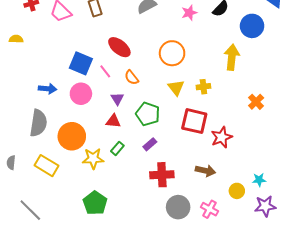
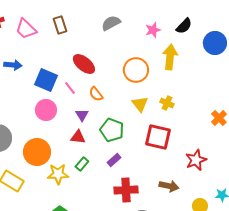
yellow arrow: (232, 57) -> (170, 57), moved
yellow cross: (203, 87) -> (167, 103), turned 32
blue arrow: (48, 89) -> (13, 65), moved
red star: (222, 137) -> (196, 160), moved

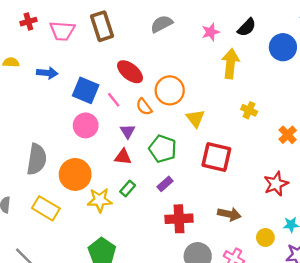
brown rectangle: (60, 25) -> (102, 26), size x1.4
pink trapezoid: (26, 29) -> (62, 31), turned -40
orange circle: (136, 70) -> (170, 90), moved
yellow cross: (167, 103) -> (249, 110), moved
red star: (196, 160) -> (276, 184), moved

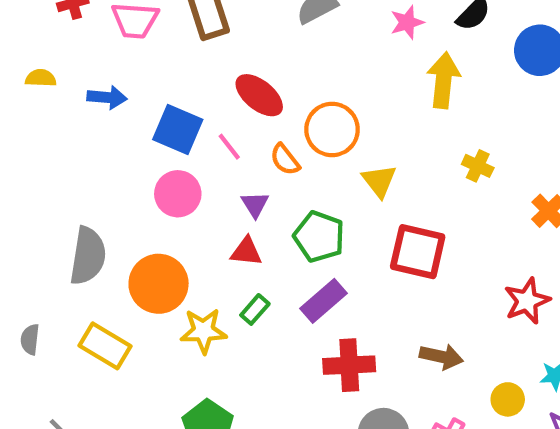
purple rectangle: (165, 184) -> (323, 301), size x1.5

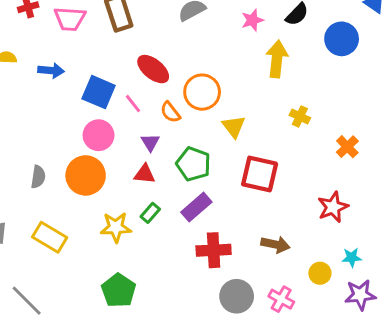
gray semicircle: (88, 256) -> (38, 177), size x0.6
orange circle: (159, 284) -> (86, 175), moved

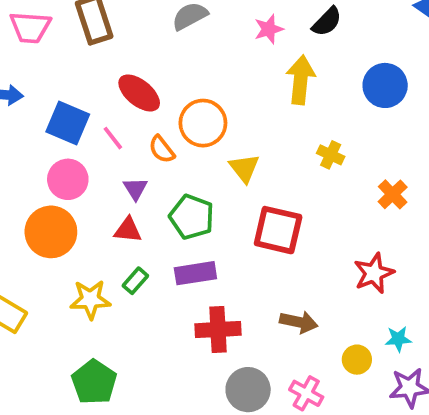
blue circle: (342, 39) -> (385, 85), moved
purple rectangle: (196, 207) -> (195, 273), turned 32

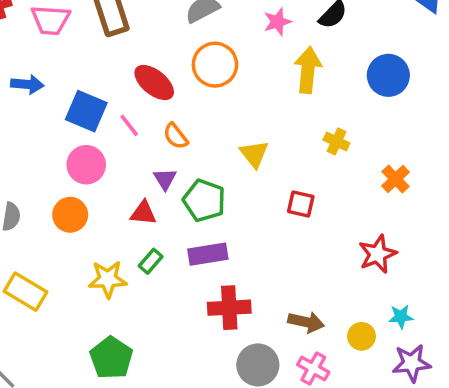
orange circle: (203, 123) -> (215, 65), moved
purple triangle: (135, 189) -> (165, 179), moved
red square: (278, 230) -> (301, 204), moved, size x0.6
orange circle: (51, 232) -> (70, 215), size x0.7
brown arrow: (299, 322) -> (306, 322), moved

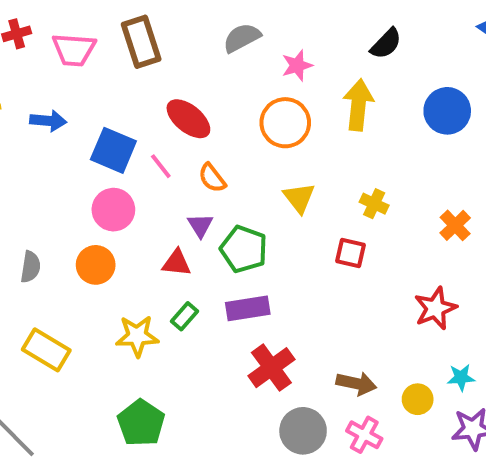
pink star: (277, 22) -> (297, 65), moved
orange circle: (215, 65) -> (285, 123), moved
yellow cross: (336, 141) -> (374, 204), moved
red cross: (229, 308) -> (271, 368), turned -33

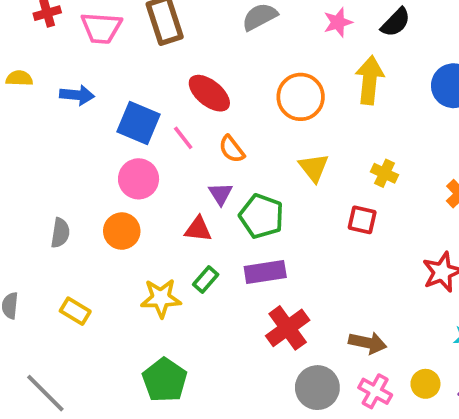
pink star: (297, 65) -> (338, 22), moved
yellow rectangle: (46, 350) -> (75, 311), size x0.7
yellow circle: (418, 399) -> (425, 384), moved

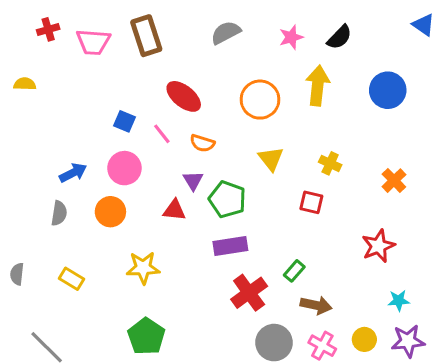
blue arrow: (77, 95) -> (73, 173), moved, turned -32
blue square: (139, 123) -> (124, 121), size x0.6
orange semicircle: (232, 149) -> (202, 143), turned -35
green rectangle: (206, 279) -> (294, 271), moved

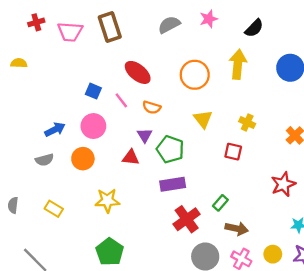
pink star: (291, 37) -> (209, 19), moved
gray semicircle: (59, 213) -> (44, 160), turned 66

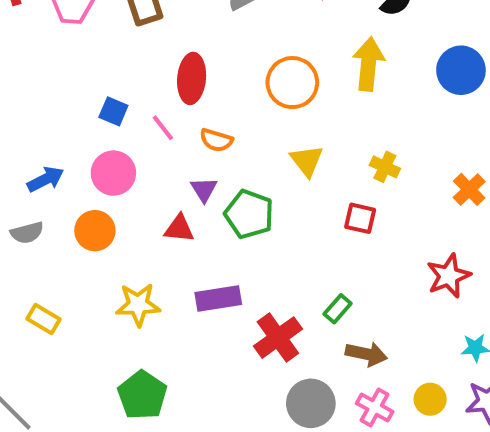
red ellipse: (138, 72) -> (192, 78), turned 56
purple rectangle: (173, 184) -> (218, 298), moved

